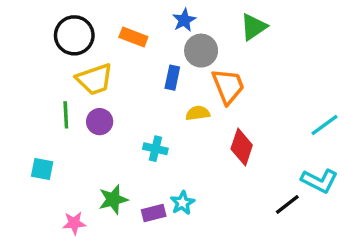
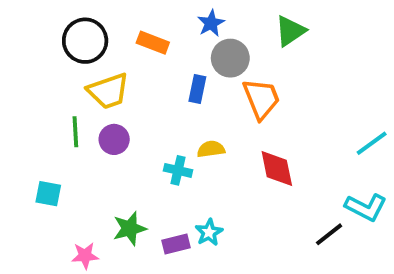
yellow semicircle: (198, 113) -> (211, 149), moved
red diamond: (242, 147) -> (277, 168), turned -30

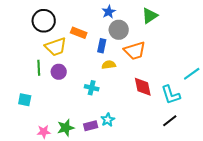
orange rectangle: (153, 43) -> (79, 33), moved
orange trapezoid: (261, 99) -> (135, 51), turned 95
yellow semicircle: (211, 149) -> (109, 65), moved
cyan L-shape: (366, 207) -> (171, 95), moved, turned 45
green star: (130, 228) -> (66, 128), moved

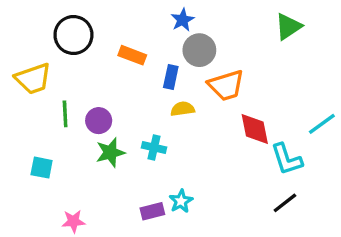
green triangle: (150, 16) -> (288, 27), moved
yellow trapezoid: (56, 47) -> (33, 79), moved
red diamond: (143, 87) -> (255, 129), moved
green star: (66, 128) -> (110, 152), moved

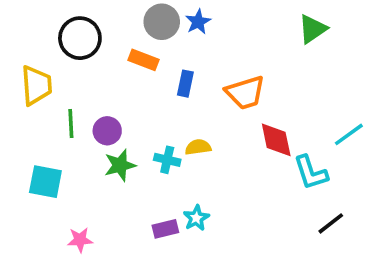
gray circle: (199, 50) -> (162, 22), moved
yellow trapezoid: (33, 79) -> (36, 85), turned -75
yellow semicircle: (183, 109) -> (198, 147), moved
cyan square: (42, 168) -> (45, 182), size x1.4
black line: (285, 203) -> (331, 223), moved

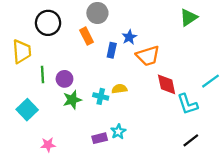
blue star: (198, 22) -> (129, 37), moved
orange rectangle: (144, 60) -> (86, 36), turned 42
cyan square: (45, 182) -> (27, 110), turned 35
black line: (331, 223) -> (191, 140), moved

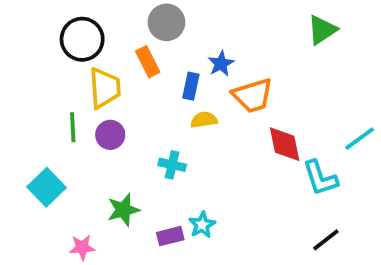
yellow trapezoid: (22, 51) -> (105, 88), moved
yellow semicircle: (119, 89) -> (204, 120), moved
green star: (72, 100) -> (123, 210), moved

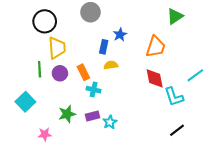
orange rectangle: (148, 62) -> (83, 72), moved
orange trapezoid: (253, 95) -> (156, 47), moved, turned -55
purple rectangle: (170, 236) -> (92, 116), moved

